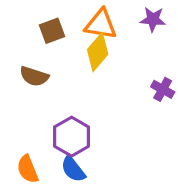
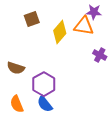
orange triangle: (101, 24) -> (84, 26), moved
brown semicircle: (34, 76) -> (16, 68), moved

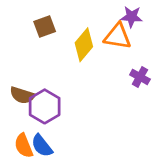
purple hexagon: (44, 84) -> (45, 106), moved
blue semicircle: (45, 104) -> (42, 146), moved

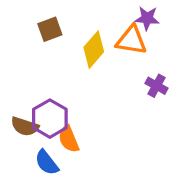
brown semicircle: (22, 95) -> (25, 126), moved
orange semicircle: (24, 146) -> (69, 139), moved

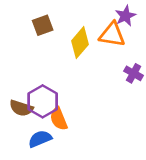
purple star: (147, 18) -> (126, 16), turned -30
blue semicircle: (47, 162) -> (40, 139), turned 105

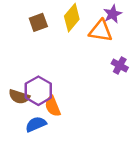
yellow diamond: (80, 43) -> (72, 18), moved

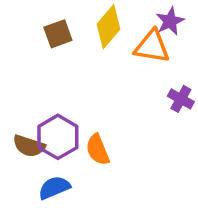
orange semicircle: (53, 106) -> (98, 150), moved

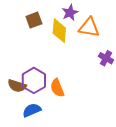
purple star: (170, 21) -> (70, 13), moved
yellow diamond: (109, 27) -> (59, 31), moved, turned -35

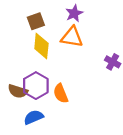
orange triangle: (89, 27) -> (72, 37), moved
yellow diamond: (59, 31) -> (41, 46), moved

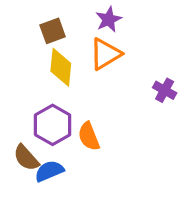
orange triangle: (72, 37) -> (105, 54), turned -40
brown semicircle: (18, 91) -> (26, 158), moved, turned 30

